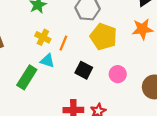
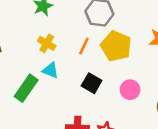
orange line: (63, 43) -> (84, 46), moved

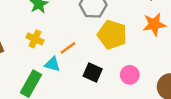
yellow cross: (47, 43) -> (35, 39), moved
orange line: (84, 46) -> (68, 48), moved, turned 35

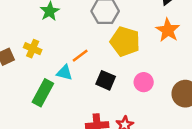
orange star: (154, 24) -> (168, 30), turned -30
yellow cross: (35, 39) -> (33, 49), moved

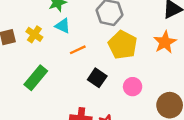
cyan triangle: (64, 73) -> (63, 26), moved

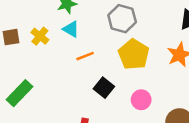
green rectangle: (36, 78) -> (19, 93), moved

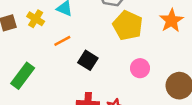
orange line: (85, 56) -> (62, 41), moved
black square: (104, 88) -> (88, 60), moved

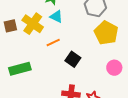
yellow cross: (36, 19) -> (33, 24), size x1.5
green rectangle: (23, 76) -> (20, 69), turned 35

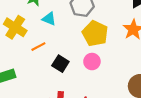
cyan triangle: (56, 17) -> (49, 19), moved
pink circle: (114, 68) -> (92, 62), moved

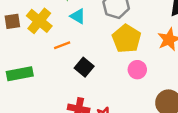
pink circle: (92, 62) -> (137, 70), moved

